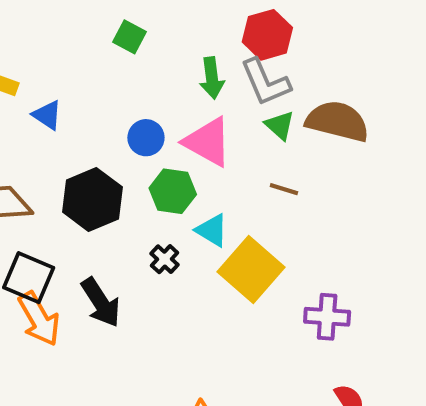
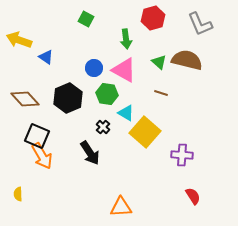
gray L-shape: (265, 82) -> (200, 24), moved
black arrow: (101, 302) -> (90, 153), moved

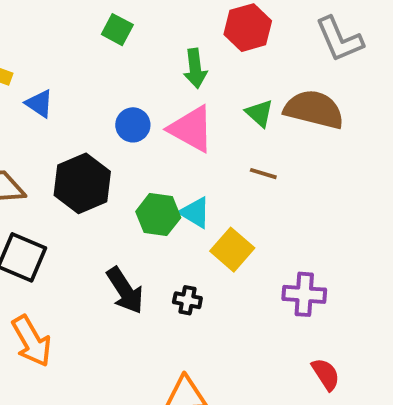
green hexagon: (107, 94) -> (158, 215), moved
black cross: (103, 127) -> (187, 300), moved, turned -32
yellow square: (145, 132) -> (232, 250), size x0.7
orange arrow: (42, 156) -> (32, 341), moved

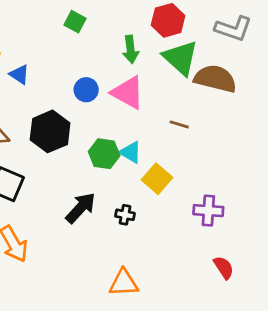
gray L-shape: (339, 39) -> (233, 29), turned -48
green triangle: (259, 113) -> (181, 58), moved, size x1.8
black arrow: (125, 290) -> (81, 208), turned -104

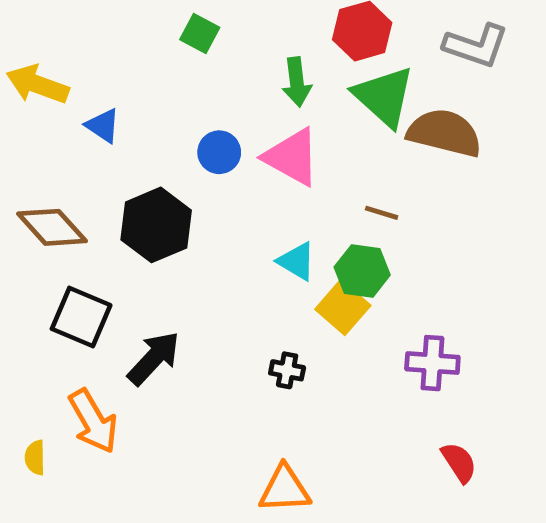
green hexagon: (104, 154) -> (362, 271), moved
black arrow: (81, 208) -> (154, 358), moved

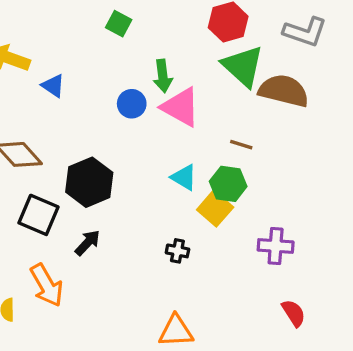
green arrow: (297, 82) -> (163, 76), moved
black hexagon: (156, 225) -> (89, 182), moved
black arrow: (154, 358) -> (88, 243), size x0.7

